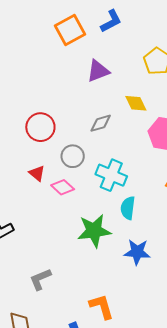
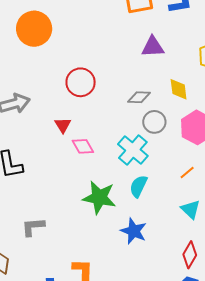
gray circle: (73, 156) -> (154, 122), moved

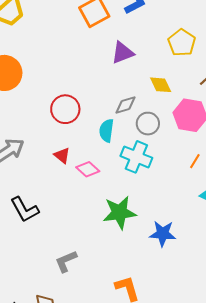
cyan semicircle: (138, 186) -> (106, 131), moved

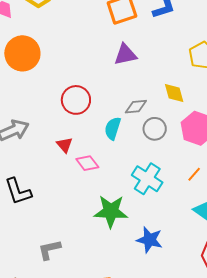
purple triangle: (123, 53) -> (125, 54), moved
cyan cross: (136, 157) -> (147, 179), moved

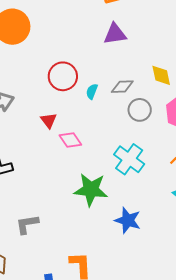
cyan semicircle: (113, 128) -> (92, 91), moved, size x0.7

